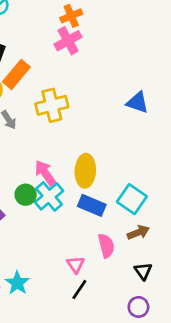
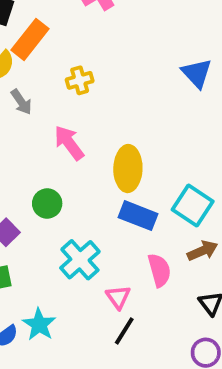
blue triangle: (138, 103) -> (197, 73), turned 30
yellow cross: (52, 105) -> (80, 80), size x0.6
pink arrow: (45, 173) -> (69, 143), moved
cyan cross: (49, 196) -> (80, 260), moved

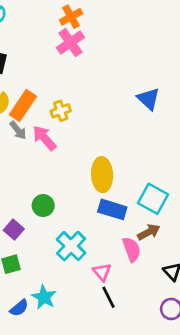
orange rectangle: (30, 39) -> (23, 106), moved
pink arrow: (69, 143) -> (44, 138), moved
brown arrow: (203, 251) -> (149, 232), moved
black line: (124, 331) -> (109, 297), turned -55

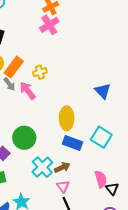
blue triangle: (148, 99) -> (103, 91), moved
green circle: (43, 206) -> (24, 138), size x1.5
brown arrow: (149, 232) -> (62, 167), moved
pink semicircle: (132, 249) -> (101, 179), moved

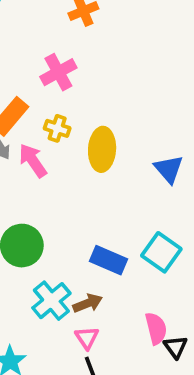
pink cross: (49, 25) -> (58, 72), moved
yellow cross: (40, 72) -> (57, 128), turned 32
yellow ellipse: (67, 118) -> (102, 149), moved

